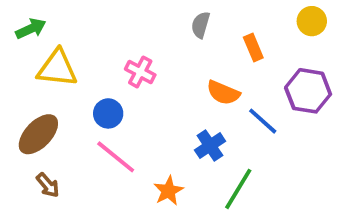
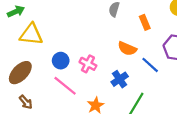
pink cross: (140, 72) -> (88, 64), moved

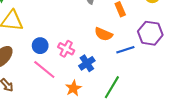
blue line: (150, 65) -> (125, 50), turned -60
blue cross: (120, 79) -> (87, 63), moved

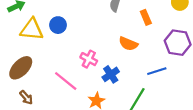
blue circle: (40, 46) -> (58, 25), moved
blue line: (125, 50) -> (157, 71), moved

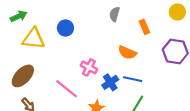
blue circle: (58, 25) -> (65, 28), moved
blue line: (157, 71) -> (133, 79), moved, turned 30

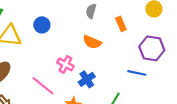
orange semicircle: (127, 53) -> (92, 42), moved
blue line: (133, 79) -> (137, 73), moved

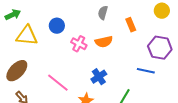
orange semicircle: (92, 42) -> (104, 42), turned -36
pink cross: (65, 64) -> (79, 44), moved

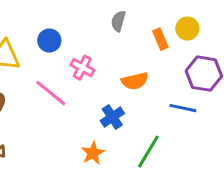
yellow circle: (162, 11) -> (187, 29), moved
orange semicircle: (104, 42) -> (135, 81), moved
pink line: (58, 83) -> (51, 93), moved

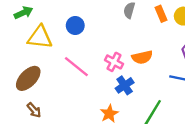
orange rectangle: (160, 39) -> (161, 14), moved
pink cross: (82, 68) -> (114, 62), moved

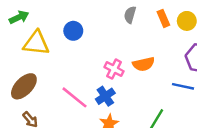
pink line: (76, 67) -> (75, 97), moved
blue cross: (125, 85) -> (105, 96), moved

